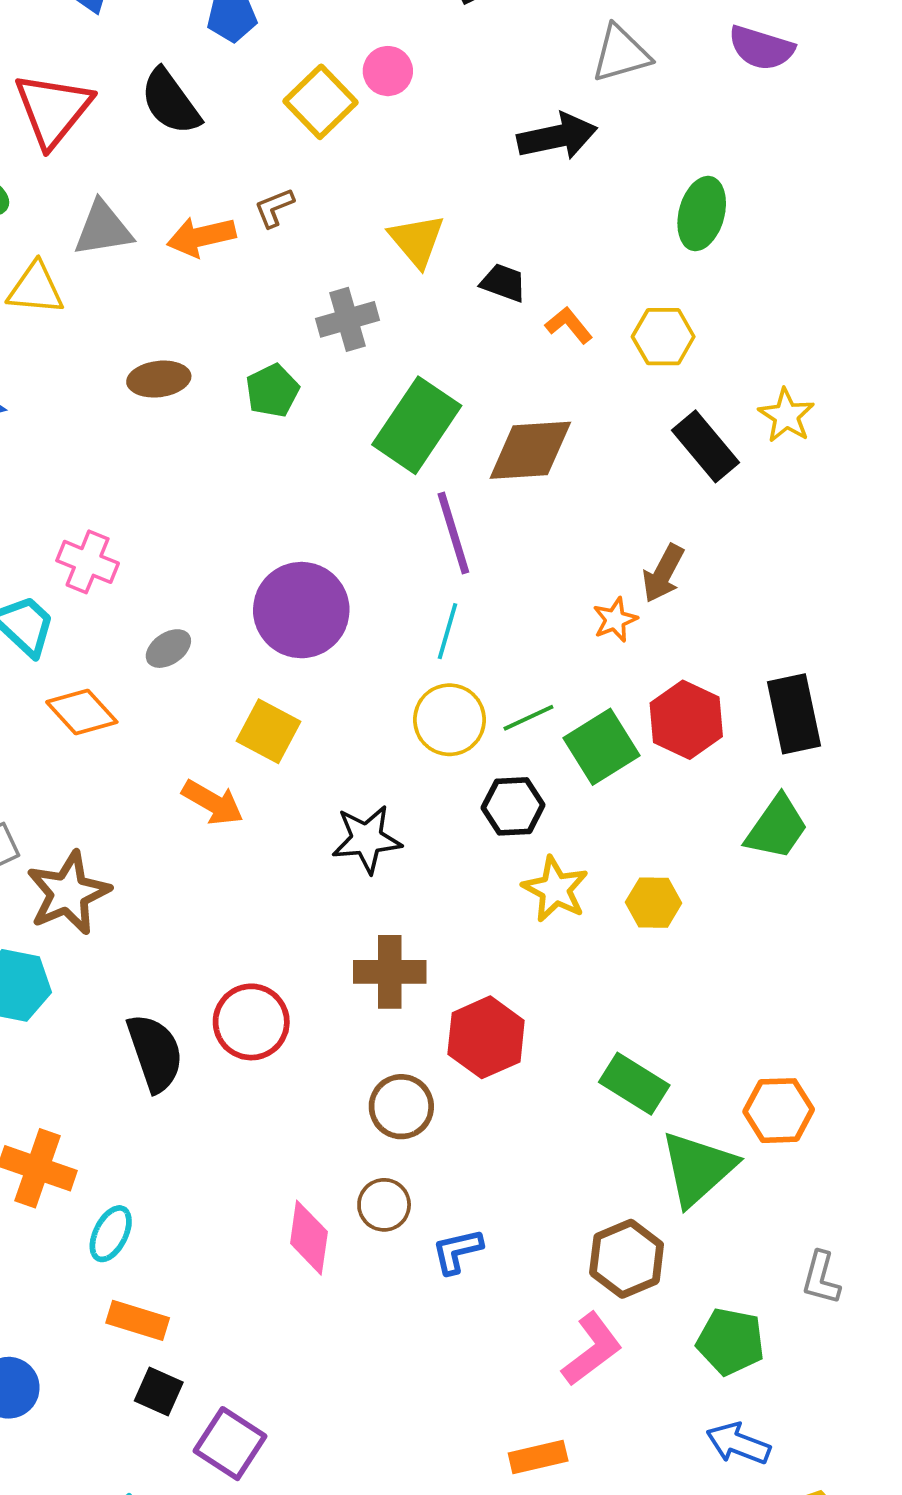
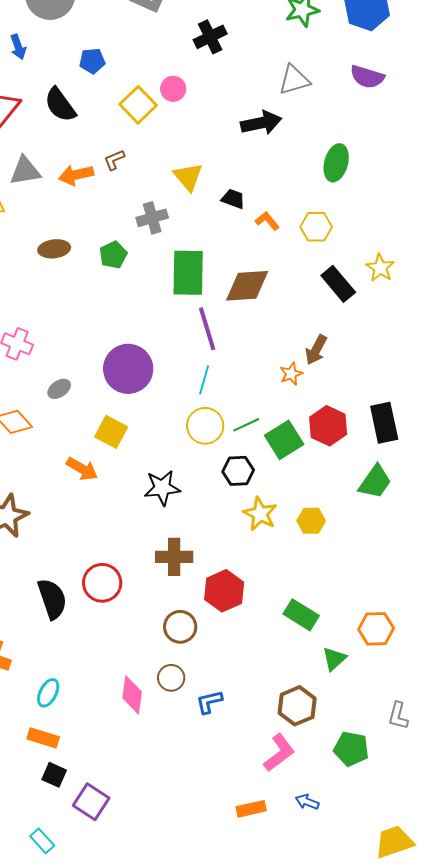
green rectangle: (417, 425) -> (188, 273), turned -33
green triangle: (698, 1168) -> (334, 659), size x0.6
cyan ellipse: (111, 1234) -> (48, 693), moved
blue arrow: (738, 1444) -> (307, 802), moved, size x0.7

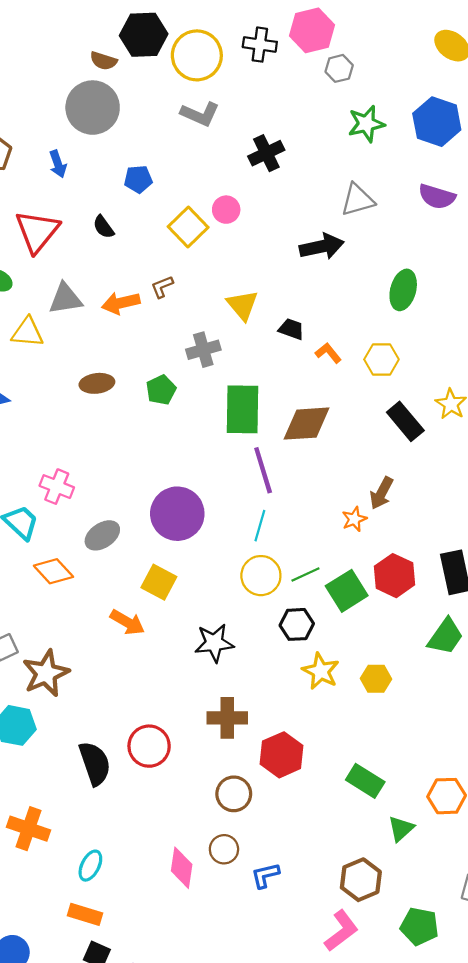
black semicircle: (60, 105) -> (103, 227), size x0.6
gray ellipse: (59, 389) -> (102, 535), size x1.4

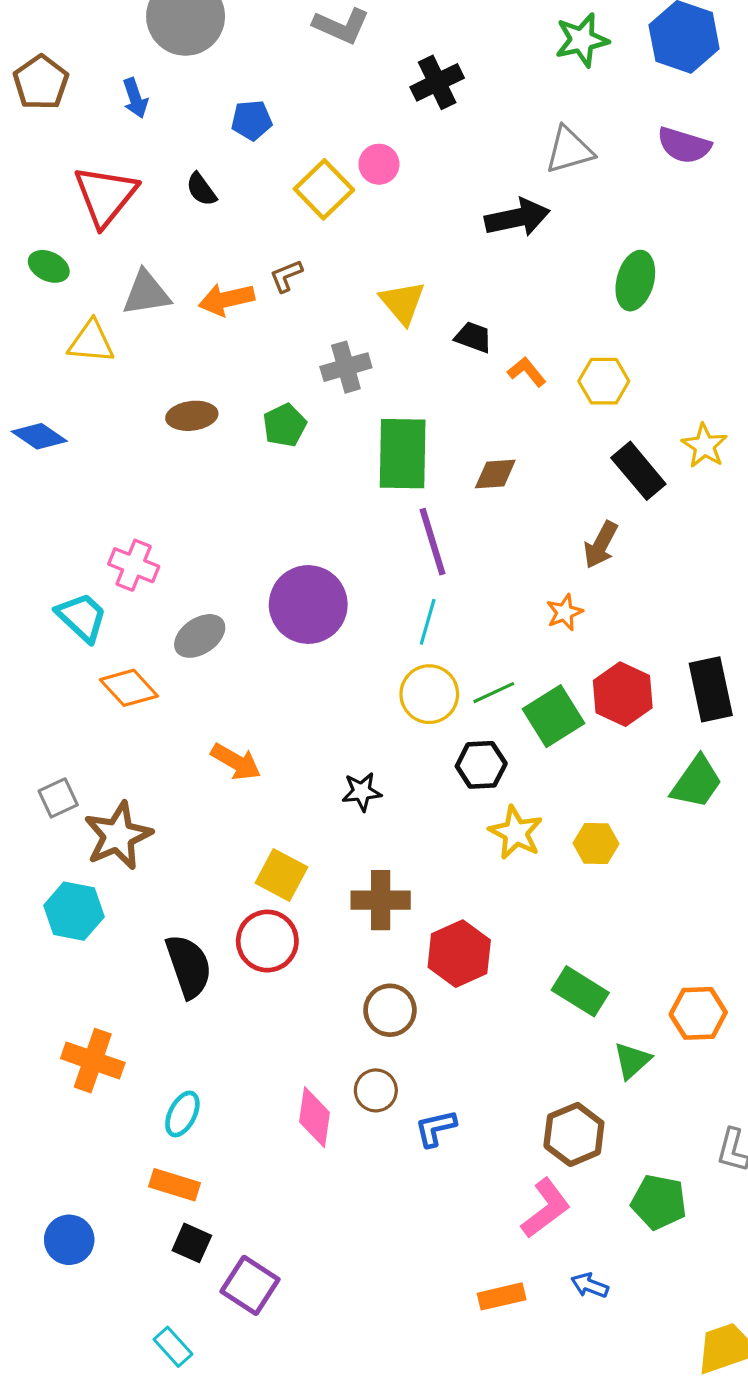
brown diamond: (307, 424) -> (495, 474), size x0.6
brown arrow: (381, 493) -> (601, 545), moved
yellow square: (159, 582) -> (281, 875), moved
black star: (214, 643) -> (362, 792), size x0.7

